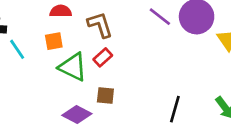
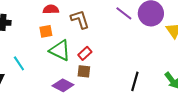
cyan line: (17, 49) -> (19, 63), moved
red rectangle: (103, 57) -> (85, 53), moved

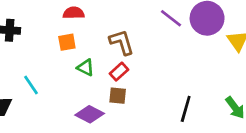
brown L-shape: (80, 19) -> (122, 42), moved
green triangle: (60, 50) -> (86, 68), size x0.6

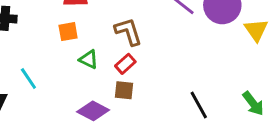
black line: (186, 109) -> (199, 105), turned -45

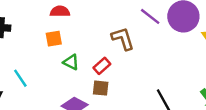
brown L-shape: (128, 32) -> (123, 39), moved

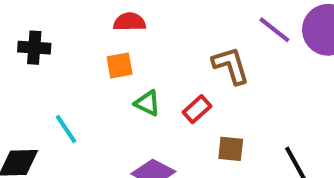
brown square: (101, 88) -> (231, 149), moved

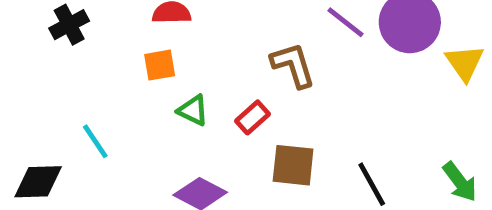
black cross: (34, 48) -> (69, 25), moved, turned -32
brown square: (231, 149) -> (293, 165), size x1.4

